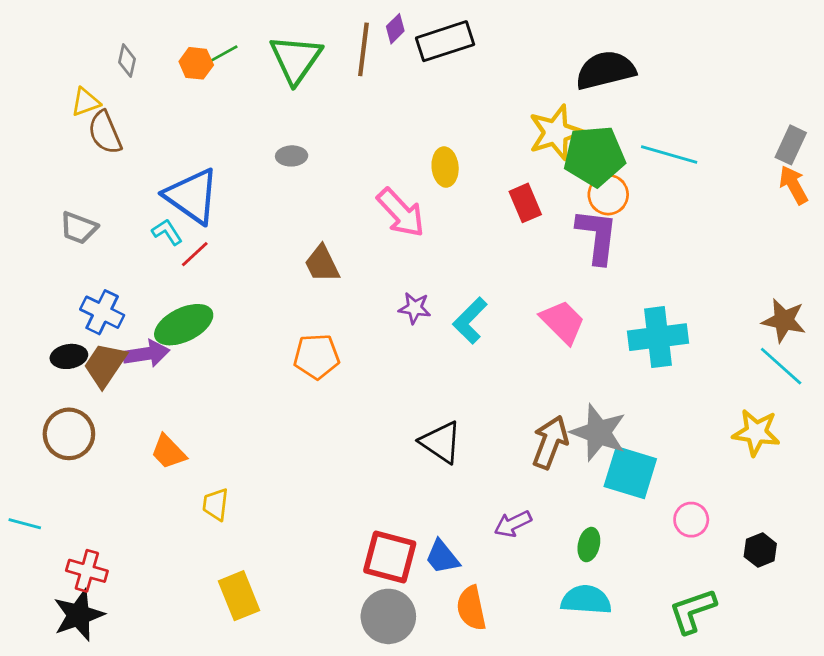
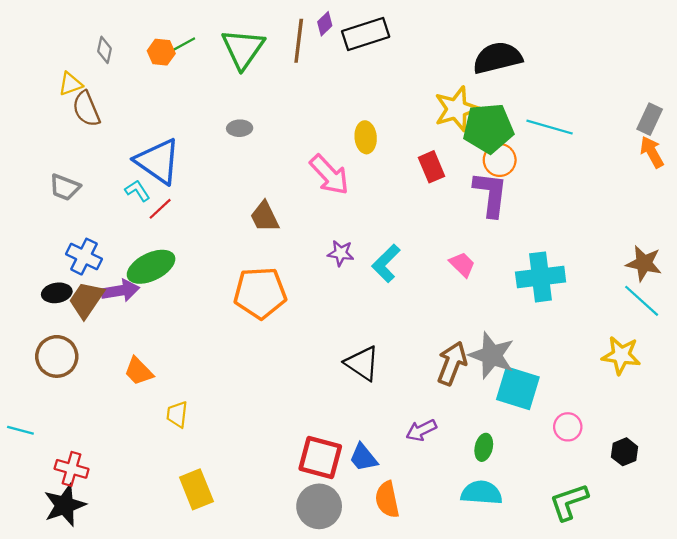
pink trapezoid: (563, 322) -> (462, 264), size x0.7
orange pentagon: (316, 356) -> (260, 293), size x1.4

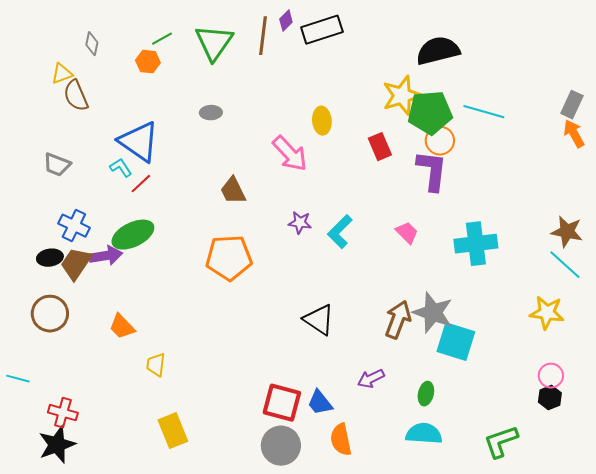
orange hexagon: (161, 52) -> (148, 62), moved
pink circle: (568, 427) -> (551, 376), moved

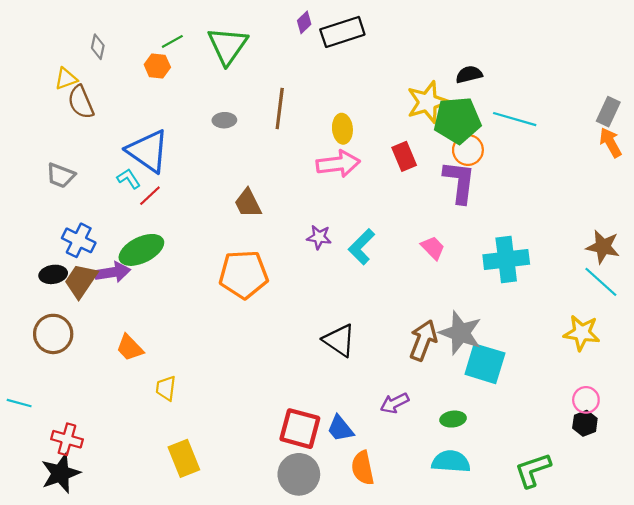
brown line: (263, 36) -> (280, 108), moved
black semicircle: (438, 51) -> (469, 74), moved, size x0.6
pink arrow: (290, 154) -> (338, 164), moved, turned -54
green ellipse: (426, 394) -> (453, 419), turned 70

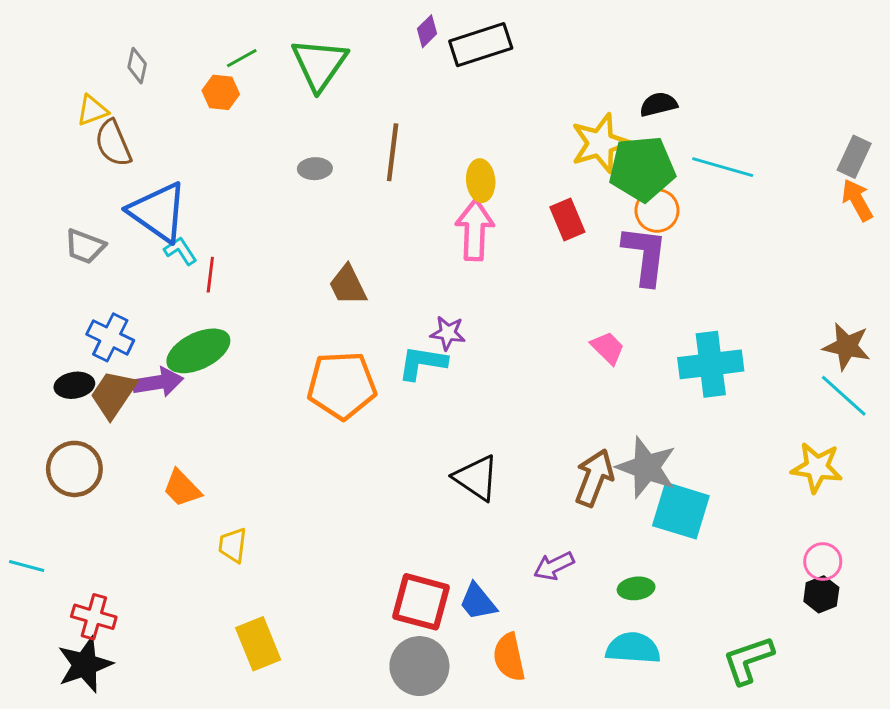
blue triangle: (148, 151) -> (158, 212), moved
pink arrow: (338, 164) -> (475, 230), turned -81
red line: (150, 196) -> (210, 275), turned -40
cyan L-shape: (362, 247) -> (422, 363), moved, turned 54

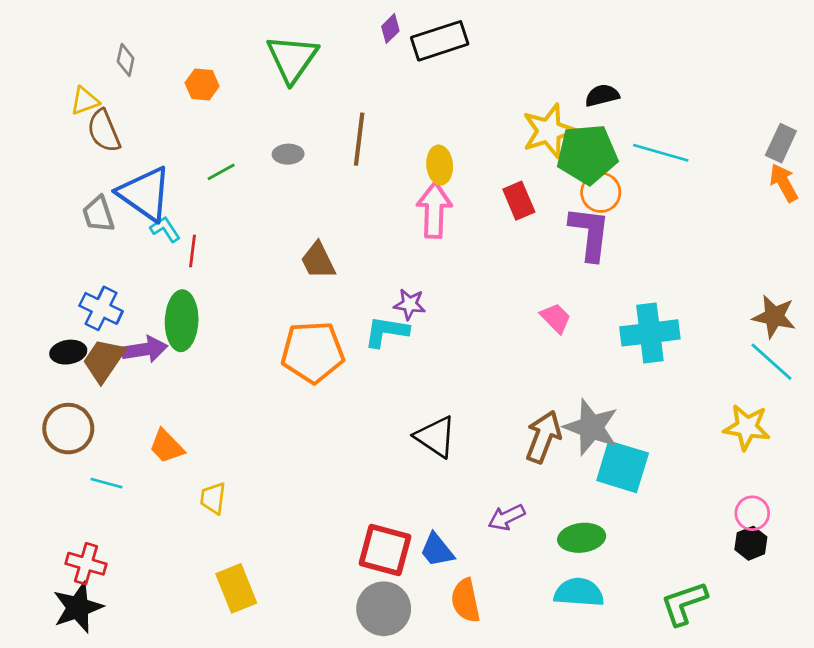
green line: (242, 58) -> (221, 172), moved
gray trapezoid: (85, 246) -> (98, 214), moved, turned 51
green ellipse: (198, 351) -> (182, 321), turned -62
cyan line: (27, 566) -> (106, 483), moved
green ellipse: (636, 588) -> (582, 538), size x1.4

